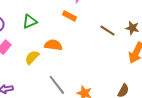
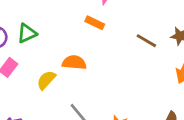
green triangle: (30, 21) -> (27, 33), moved

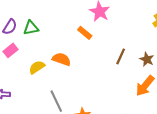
brown line: (146, 41) -> (121, 56), turned 70

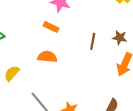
orange semicircle: (61, 59) -> (47, 57), moved

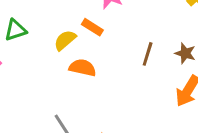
yellow semicircle: (12, 73) -> (65, 40), moved

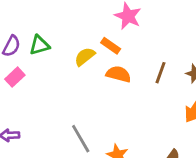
orange semicircle: (82, 68) -> (118, 74), moved

